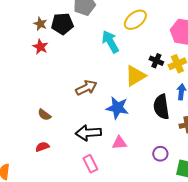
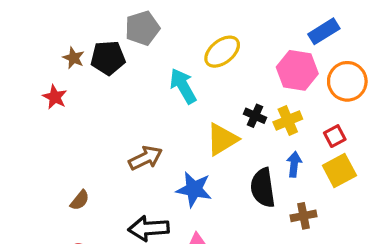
red star: (40, 47) -> (55, 97), moved
brown semicircle: (44, 115) -> (80, 200), turned -88

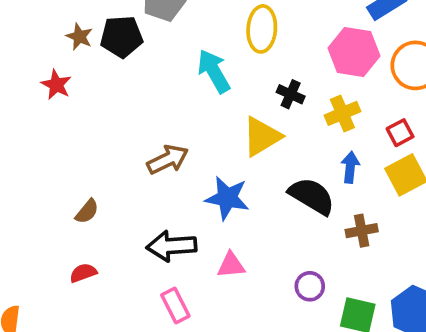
yellow ellipse: (222, 52) -> (262, 29), turned -48
black cross: (255, 116) -> (291, 94), moved
black semicircle: (263, 188) -> (312, 196), turned 129

